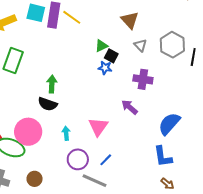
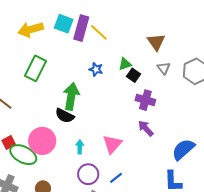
blue star: (105, 68) -> (96, 69), moved
purple cross: (143, 79) -> (145, 100), moved
green arrow: (52, 84) -> (71, 96), size x1.5

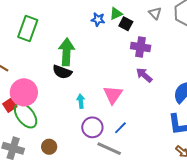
blue star: (96, 69) -> (98, 19), moved
pink circle: (42, 141) -> (24, 92), moved
green ellipse: (23, 155) -> (26, 115), turned 32

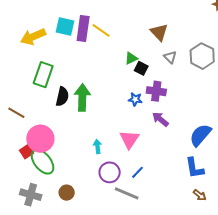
blue star: (98, 19) -> (135, 99), moved
black semicircle: (62, 72) -> (62, 97), moved, turned -96

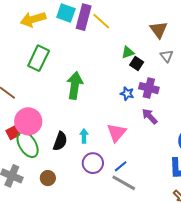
black semicircle: (62, 97) -> (60, 141), moved
gray line: (127, 193) -> (124, 183), moved

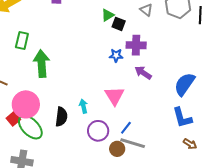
green rectangle: (39, 58) -> (22, 41), size x0.7
green arrow: (75, 85) -> (42, 64), moved
brown circle: (48, 178) -> (117, 149), moved

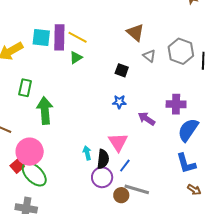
green triangle: (108, 15) -> (76, 58), moved
purple cross: (136, 45) -> (176, 104), moved
black semicircle: (61, 117) -> (103, 159), moved
blue line: (126, 128) -> (125, 166), moved

